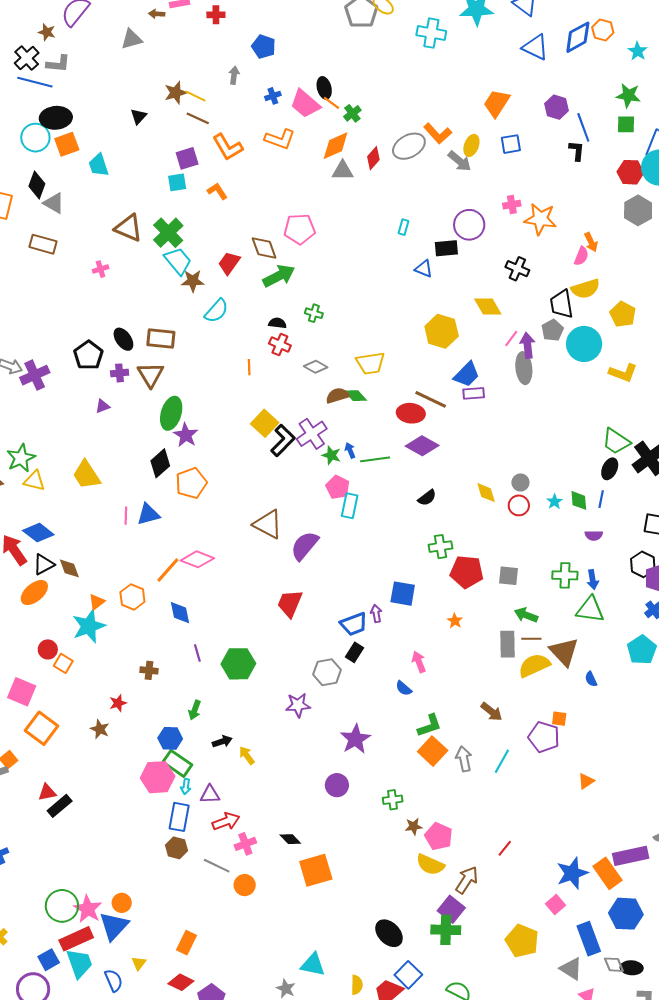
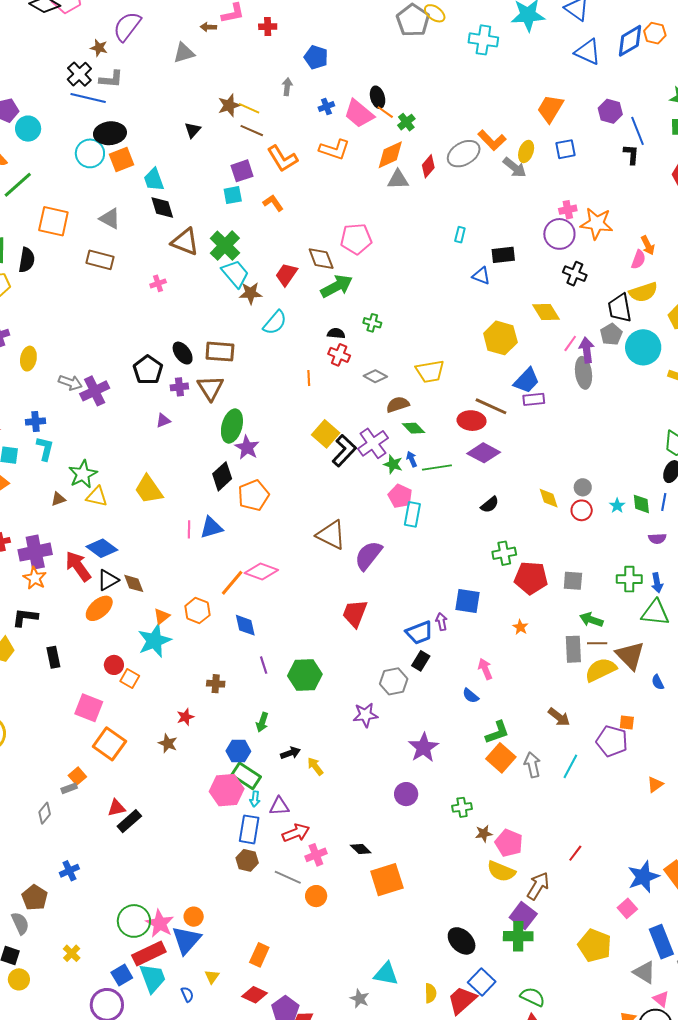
black diamond: (37, 185) -> (162, 207), moved, turned -36
purple circle: (469, 225) -> (559, 234), moved
green diamond: (355, 396) -> (414, 428), moved
blue semicircle: (114, 980) -> (187, 994), size x0.7

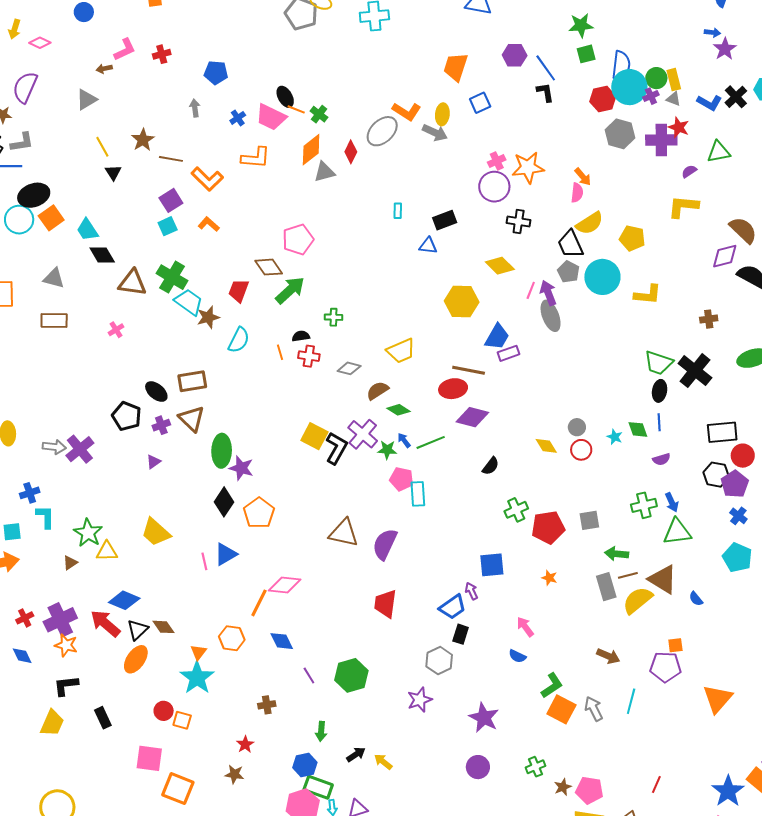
yellow line: (249, 108) -> (102, 147), moved, turned 50
orange line: (309, 378) -> (280, 352), moved
orange triangle: (655, 784) -> (718, 699), size x1.8

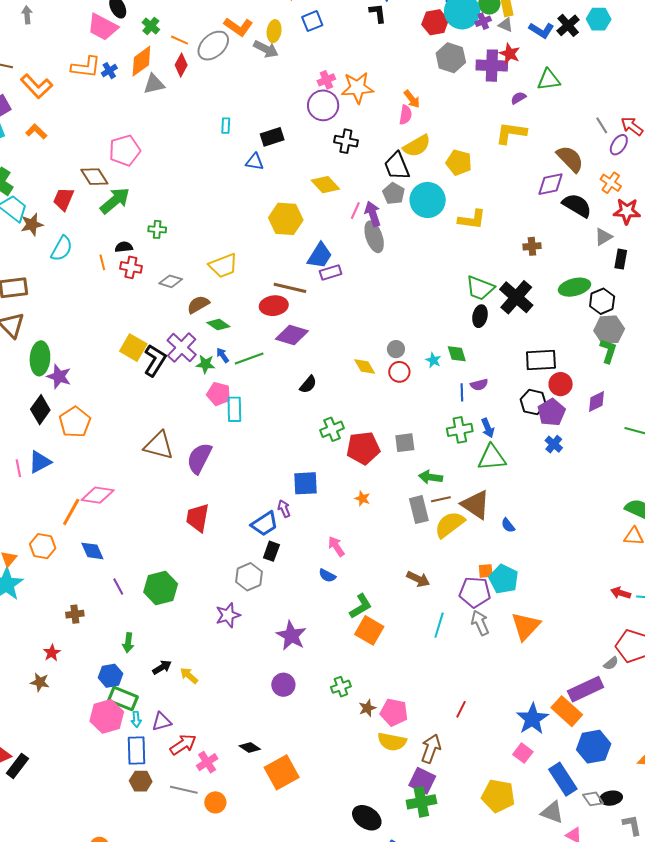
orange line: (296, 109) -> (179, 40), moved
blue cross: (238, 118) -> (109, 71), moved
blue line: (659, 422) -> (462, 392), moved
cyan pentagon: (737, 557) -> (504, 579), moved
gray arrow: (594, 709) -> (480, 623), moved

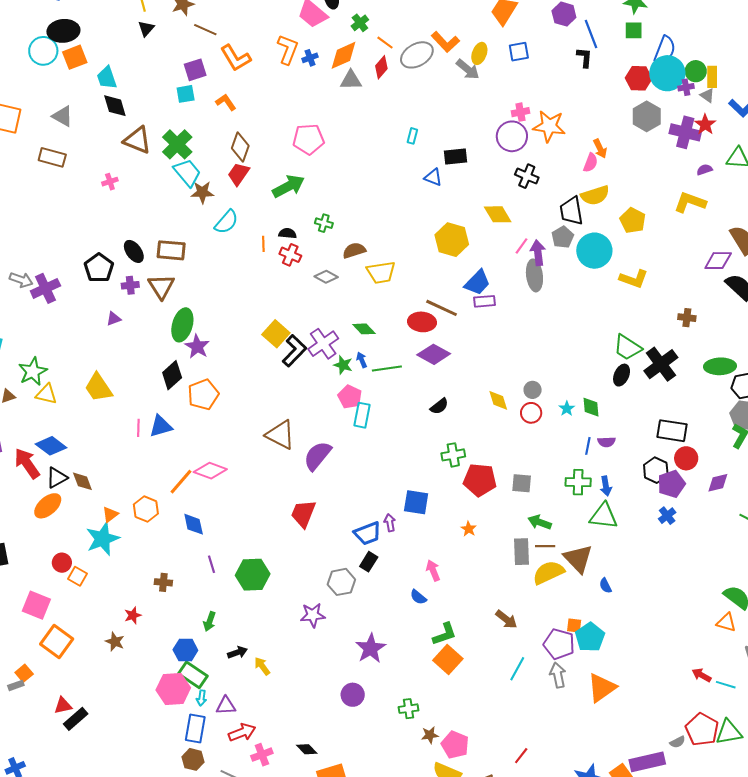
orange L-shape: (86, 67) -> (288, 49), turned -88
brown diamond: (94, 177) -> (240, 147), moved, turned 40
brown semicircle: (198, 305) -> (354, 250), moved

